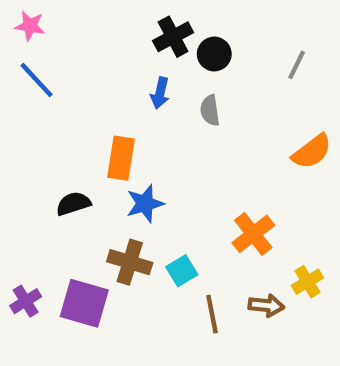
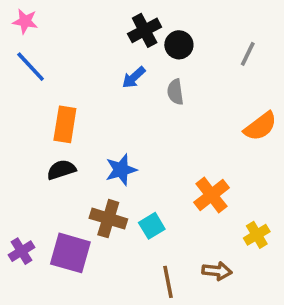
blue arrow: (160, 93) -> (134, 77), turned 35
orange rectangle: (121, 158) -> (65, 124), moved
brown arrow: (266, 305) -> (217, 271), moved
brown line: (212, 314) -> (168, 282), moved

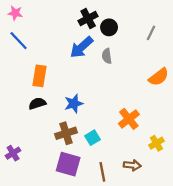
blue arrow: (134, 77) -> (81, 47), size x1.6
brown cross: (108, 219) -> (66, 133), turned -35
purple square: (70, 253) -> (68, 164), moved

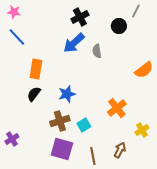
black circle: (109, 27) -> (119, 26), moved
gray line: (151, 33) -> (136, 11), moved
black semicircle: (37, 103) -> (34, 94), turned -35
brown arrow: (132, 165) -> (120, 150), turned -70

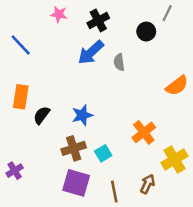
pink star: (14, 12) -> (59, 14), moved
orange rectangle: (36, 69) -> (21, 97), moved
yellow cross: (142, 130) -> (175, 159), size x1.5

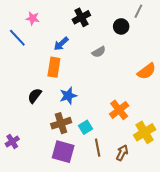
pink star: (59, 14) -> (33, 18), moved
blue arrow: (91, 52) -> (61, 44), moved, size x0.7
gray semicircle: (119, 62) -> (99, 52), turned -112
orange rectangle: (21, 97) -> (54, 67), moved
brown line: (114, 191) -> (98, 148), moved

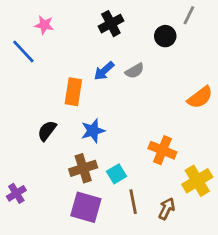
blue arrow: (61, 44) -> (104, 71), moved
orange cross: (119, 110) -> (162, 150), turned -30

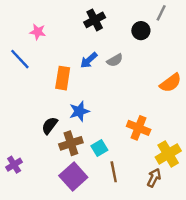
pink star: (44, 25) -> (38, 32), moved
blue line: (23, 51) -> (20, 59), moved
black semicircle: (47, 131) -> (50, 125), moved
purple square: (86, 207) -> (73, 176), turned 32
brown arrow: (167, 209) -> (154, 178), moved

